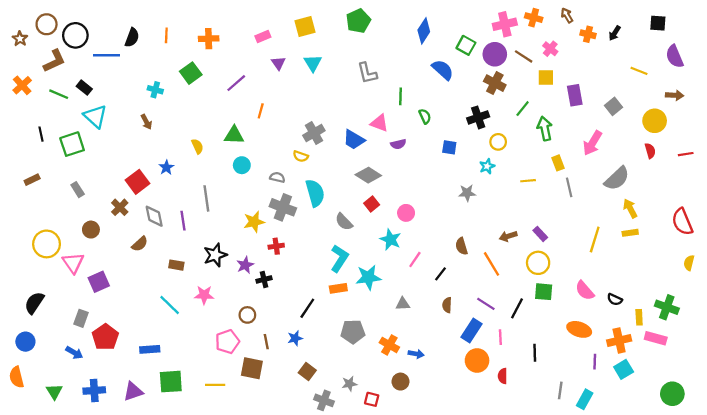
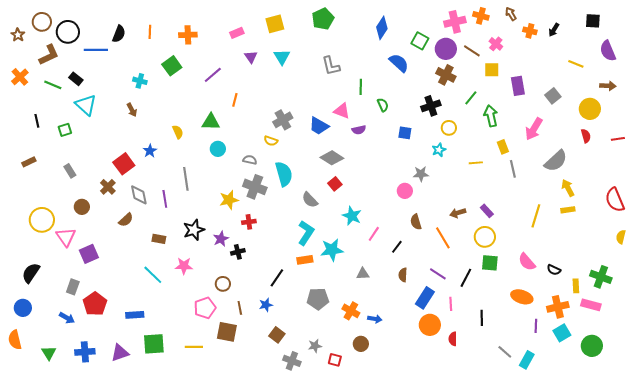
green square: (72, 144) -> (65, 130), size x0.6
pink circle: (406, 213) -> (405, 191), moved
gray line: (560, 390) -> (505, 352), turned -56
green circle: (672, 394) -> (592, 346), moved

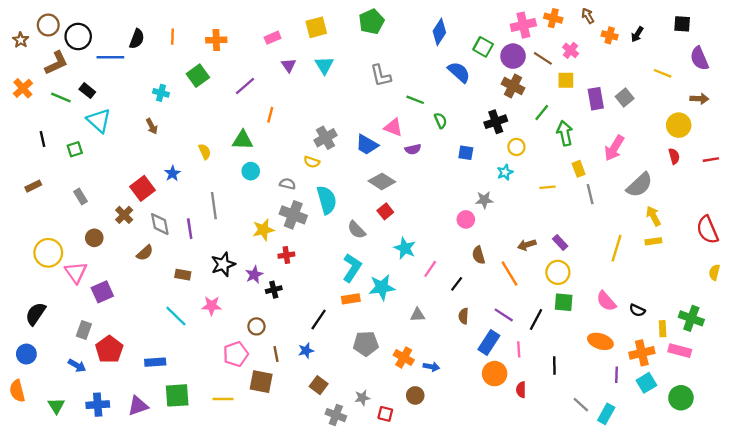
green line: (361, 87) -> (415, 100), turned -70
gray square: (553, 96) -> (625, 97), moved

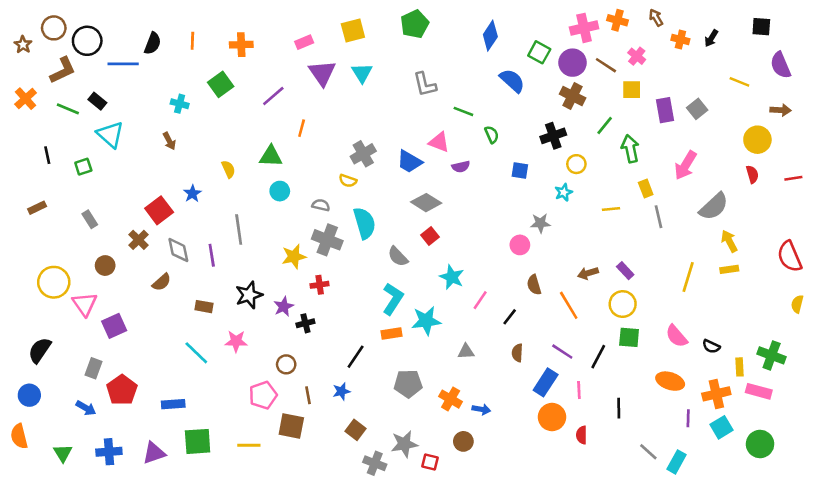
purple triangle: (289, 65) -> (322, 73), size x1.6
gray star: (362, 398) -> (404, 444), size x1.5

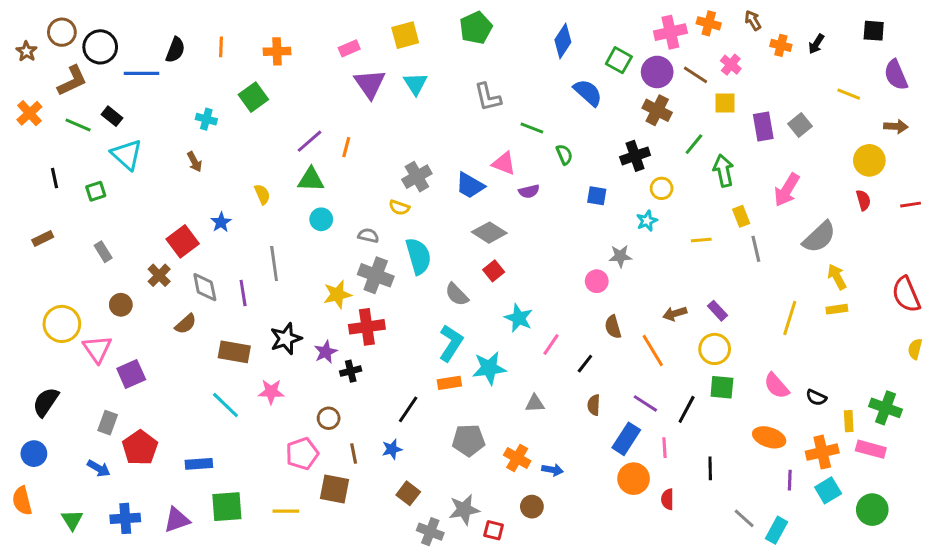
purple line: (273, 96) -> (309, 141), moved
red cross: (320, 285) -> (367, 327), size x1.6
brown rectangle: (204, 307) -> (234, 352), size x1.5

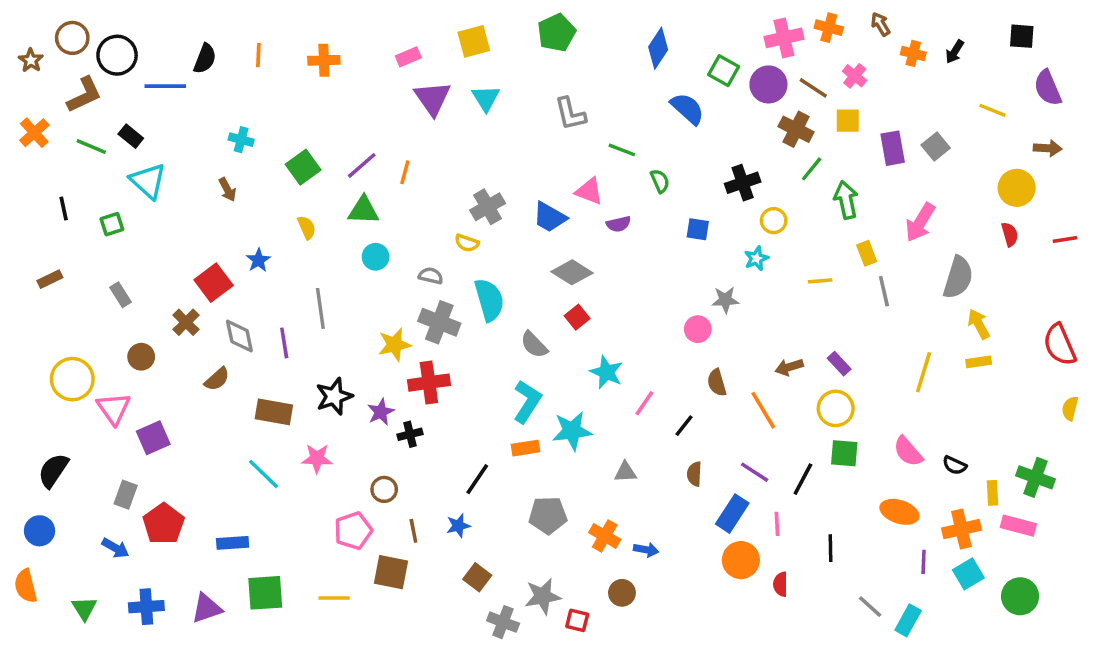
green square: (253, 97) -> (303, 167), moved
brown cross: (657, 110) -> (796, 129), moved
gray semicircle: (819, 237) -> (958, 277), turned -30

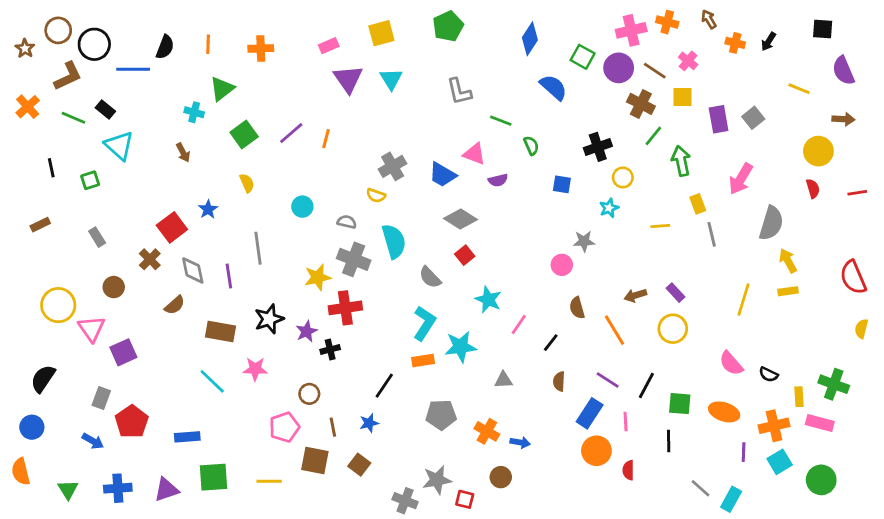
green triangle: (363, 210) -> (222, 89), moved, turned -40
green square: (844, 453) -> (680, 404), moved
brown square: (477, 577) -> (359, 465), moved

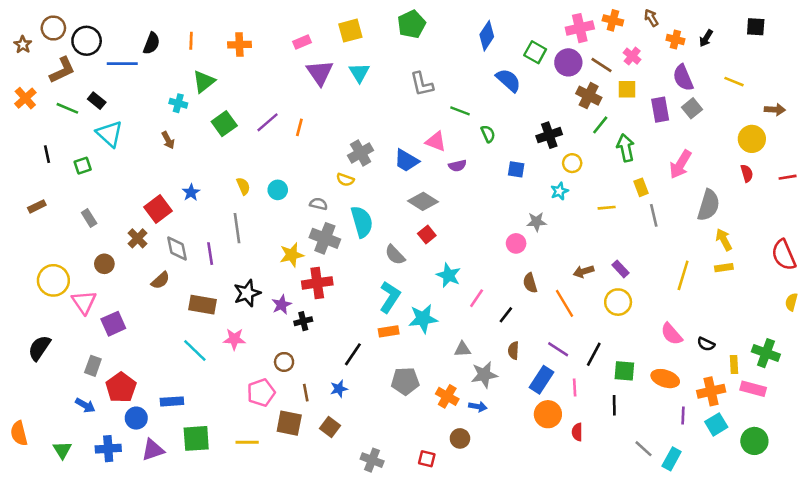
purple semicircle: (843, 71) -> (683, 78), moved
yellow semicircle: (247, 183) -> (243, 186), moved
blue circle: (32, 427) -> (136, 418), moved
gray star: (437, 480) -> (484, 375), moved

